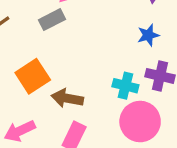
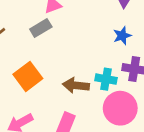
brown arrow: (67, 98) -> (76, 85), moved

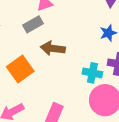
brown arrow: (76, 85) -> (53, 48), moved

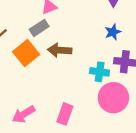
orange square: (20, 69) -> (26, 53), moved

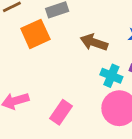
brown arrow: (60, 50) -> (94, 42), moved

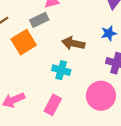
cyan cross: (111, 76) -> (61, 70), moved

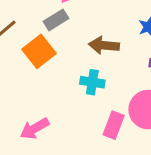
pink rectangle: (53, 105) -> (114, 125), moved

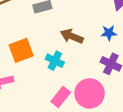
orange square: (39, 51) -> (21, 50), moved

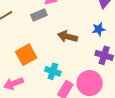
cyan cross: (55, 61) -> (53, 71), moved

